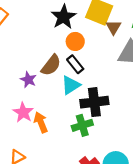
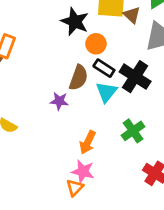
black cross: (94, 102) -> (135, 77), moved, turned -32
pink star: (23, 112) -> (83, 171), moved
orange arrow: (41, 122) -> (88, 142), turned -114

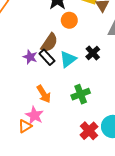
black rectangle: (104, 68) -> (47, 57), moved
black cross: (135, 77) -> (93, 53), size x0.6
orange arrow: (88, 142) -> (44, 94), turned -72

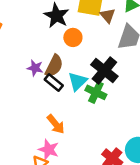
black cross: (93, 53) -> (104, 71), size x1.6
purple star: (30, 57) -> (35, 68), moved
green cross: (81, 94) -> (96, 92), moved, turned -36

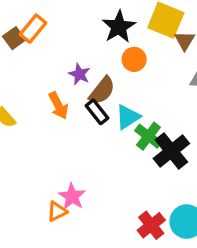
purple star: (35, 68) -> (79, 74), moved
black cross: (104, 71) -> (171, 151), moved
orange arrow: (56, 124) -> (58, 106), moved

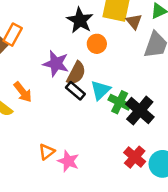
purple star: (79, 74) -> (56, 64), size x1.5
orange arrow: (58, 106) -> (23, 92), moved
orange triangle: (57, 211) -> (47, 152), moved
red cross: (151, 225) -> (135, 157), moved

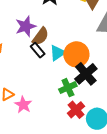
orange circle: (97, 44) -> (76, 54), moved, size x1.6
purple star: (56, 64) -> (26, 26), turned 30
green cross: (120, 102) -> (68, 88), moved, turned 30

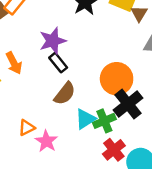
brown semicircle: (41, 36) -> (65, 94), moved
black rectangle: (38, 50) -> (58, 63), moved
cyan triangle: (57, 53) -> (85, 119), moved

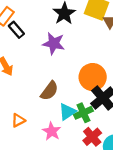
purple star: (53, 41) -> (54, 44), moved, turned 30
black rectangle: (58, 63) -> (16, 30), moved
pink star: (46, 141) -> (52, 131), moved

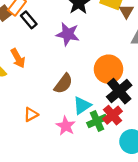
green cross: (83, 113) -> (97, 121), moved
red cross: (92, 137) -> (113, 115), moved

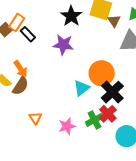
brown semicircle: (63, 84) -> (20, 86), moved
cyan triangle: (82, 105) -> (82, 88), moved
orange triangle: (31, 114) -> (35, 118), turned -32
pink star: (66, 126) -> (67, 126), turned 30

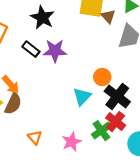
black star: (71, 16) -> (42, 18), moved
black rectangle: (28, 34) -> (31, 49), moved
orange circle: (102, 73) -> (102, 77), size x0.6

